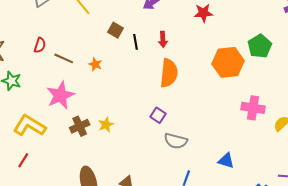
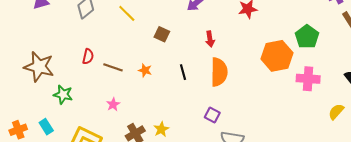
black line: (136, 42) -> (183, 72), moved
pink star: (60, 95) -> (113, 104), size x0.5
pink cross: (253, 108) -> (308, 79), moved

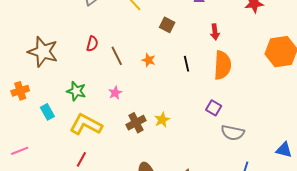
brown line: (113, 67) -> (117, 56), turned 42
green star: (63, 95) -> (76, 91), moved
orange cross: (18, 130) -> (20, 91), moved

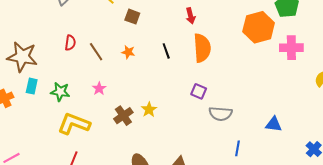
brown square: (167, 25) -> (132, 17), moved
cyan rectangle: (47, 112) -> (32, 86), moved, turned 49

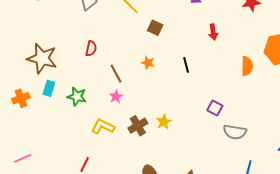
orange semicircle: (202, 48) -> (247, 66), moved, size x0.7
brown line: (96, 52) -> (116, 74), moved
yellow L-shape: (74, 124) -> (103, 127), moved, size x0.7

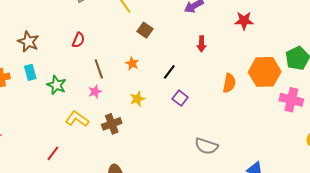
brown star: (42, 58) -> (28, 42), size x0.7
black line: (186, 65) -> (169, 72), turned 42
cyan rectangle: (49, 88) -> (30, 72), turned -42
purple square: (215, 108) -> (180, 98), moved
yellow star: (164, 122) -> (137, 99), moved

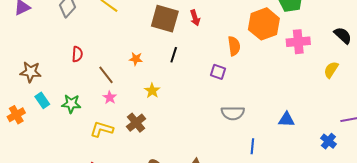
brown square: (145, 30) -> (165, 19), moved, size x1.8
purple square: (180, 98) -> (218, 72), moved

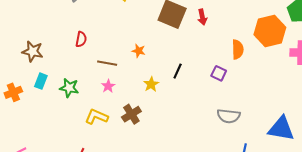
black line: (174, 55) -> (178, 71), moved
brown line: (106, 75) -> (107, 63), turned -48
cyan rectangle: (42, 100) -> (41, 81), turned 49
blue triangle: (286, 120) -> (281, 129), size x1.6

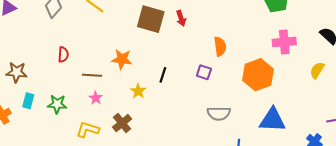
orange hexagon: (270, 31) -> (258, 75), moved
orange star: (139, 51) -> (122, 59), size x1.5

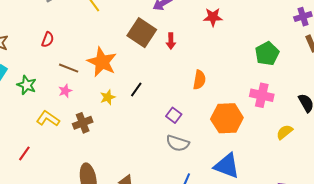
orange star: (122, 59) -> (102, 62), size x1.4
purple square: (204, 72) -> (174, 115), moved

